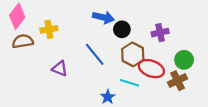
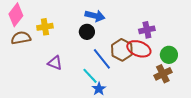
black circle: (122, 29) -> (87, 32), moved
blue line: (95, 54) -> (102, 59), moved
red ellipse: (151, 69) -> (139, 49), moved
cyan line: (130, 83) -> (90, 76), moved, turned 30

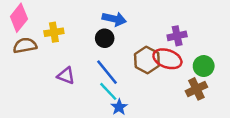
blue line: (102, 59) -> (107, 72), moved

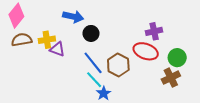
blue arrow: (114, 19) -> (73, 17), moved
yellow cross: (54, 32) -> (47, 40), moved
brown hexagon: (147, 60) -> (118, 65), moved
purple triangle: (66, 76) -> (57, 49), moved

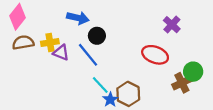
purple cross: (154, 31) -> (172, 25), moved, turned -35
green circle: (177, 58) -> (193, 72), moved
blue line: (93, 63) -> (88, 55), moved
brown hexagon: (118, 65) -> (128, 94), moved

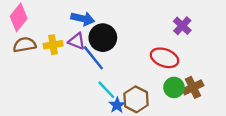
black circle: (97, 36) -> (103, 38), size x1.5
purple triangle: (61, 53) -> (77, 41), moved
green circle: (193, 72) -> (174, 87), moved

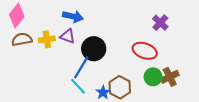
black circle: (103, 38) -> (94, 49), moved
blue line: (93, 58) -> (81, 67), moved, turned 70
cyan line: (106, 90) -> (78, 86), moved

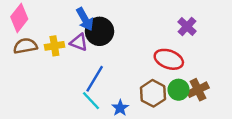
blue arrow: (73, 16) -> (85, 19), turned 48
black circle: (94, 49) -> (99, 31), moved
brown hexagon: (120, 87) -> (153, 93), moved

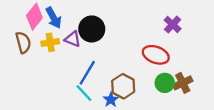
pink diamond: (19, 18) -> (34, 17), moved
blue arrow: (85, 19) -> (54, 18), moved
brown semicircle: (25, 46) -> (23, 42), turned 85
brown hexagon: (153, 93) -> (123, 86), moved

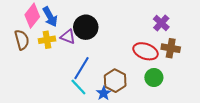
brown cross: (183, 83) -> (171, 48), moved, turned 36

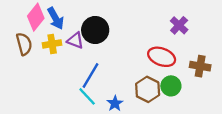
brown cross: (171, 48) -> (200, 66), moved
brown hexagon: (115, 81) -> (148, 89), moved

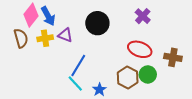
purple cross: (179, 25) -> (143, 16), moved
black circle: (95, 30) -> (97, 23), moved

